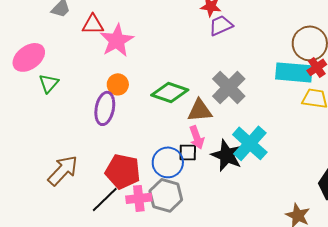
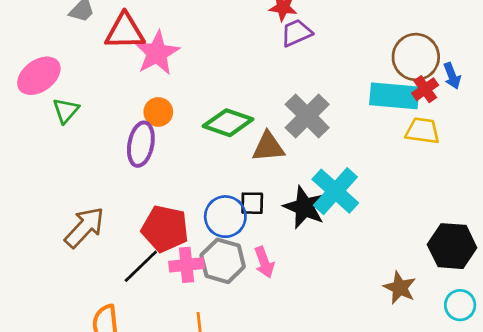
red triangle: (93, 24) -> (125, 31), size x1.4
pink arrow: (197, 137) -> (264, 262), moved

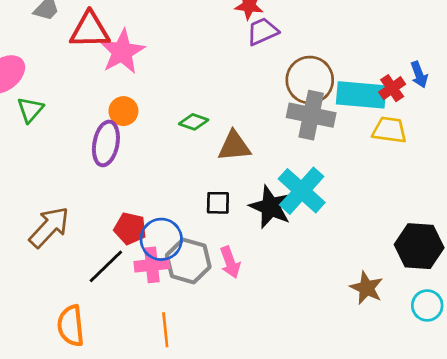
brown circle: (416, 57) -> (310, 80), moved
gray cross: (307, 116) -> (311, 115), moved, turned -33
green diamond: (228, 123) -> (194, 122), size x0.6
blue circle: (225, 217) -> (161, 239), moved
red pentagon: (165, 229) -> (130, 229), size x0.7

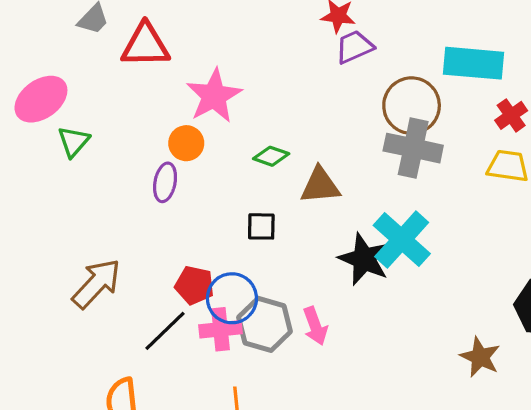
pink star: (122, 52) -> (214, 96), moved
cyan rectangle: (361, 95) -> (474, 63), moved
purple ellipse: (106, 143) -> (165, 182), size x0.7
black square: (218, 203) -> (261, 226), moved

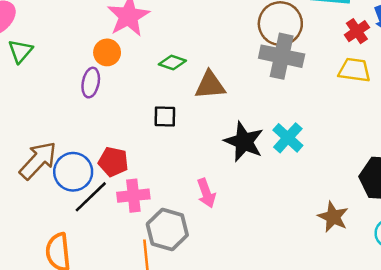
cyan cross: (402, 239) -> (288, 138), moved, size x0.7
blue circle: (232, 298) -> (73, 172), moved
gray hexagon: (265, 324) -> (167, 229), moved

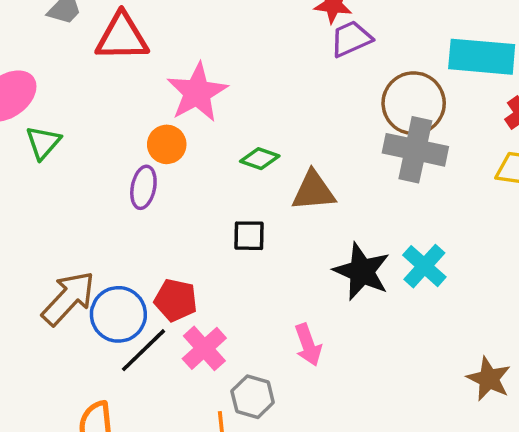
pink cross: (133, 196) -> (204, 348), turned -36
gray hexagon: (167, 229) -> (253, 397), size x0.7

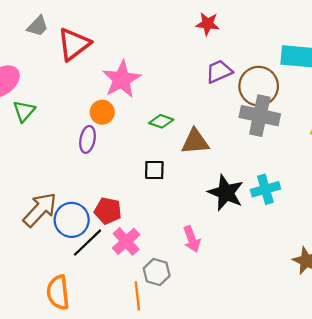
red triangle: (122, 37) -> (74, 44), turned -36
purple trapezoid: (351, 39) -> (219, 71), moved
cyan cross: (424, 266) -> (265, 189), turned 32

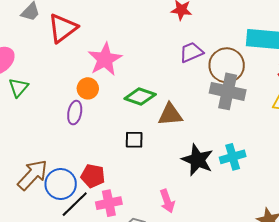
green diamond: (161, 121) -> (140, 96), size x1.4
pink cross: (126, 241) -> (109, 203), turned 30

